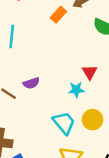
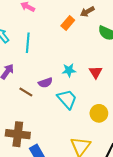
cyan star: (76, 90) -> (69, 70), moved
cyan trapezoid: (64, 123) -> (67, 99), moved

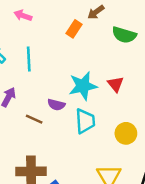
cyan star: (69, 70) -> (83, 86), size x1.6
purple semicircle: (45, 83) -> (56, 105), turned 40
cyan trapezoid: (67, 99) -> (85, 121), turned 45

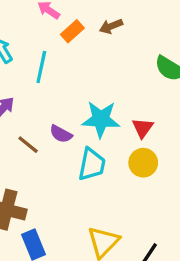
brown arrow: (96, 12) -> (111, 26), moved
orange rectangle: (74, 29) -> (72, 31), moved
yellow circle: (126, 133) -> (143, 163), moved

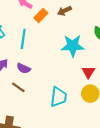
cyan star: (101, 119) -> (73, 46), moved
purple semicircle: (61, 134) -> (24, 68), moved

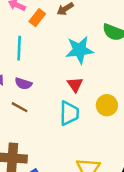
red triangle: (88, 72) -> (75, 85), moved

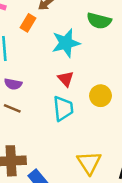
orange rectangle: (37, 18) -> (28, 23), moved

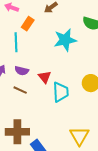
orange rectangle: (28, 23) -> (28, 24), moved
red triangle: (66, 79) -> (45, 77), moved

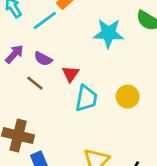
cyan line: (16, 42) -> (45, 20), turned 42

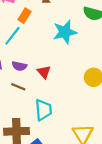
cyan trapezoid: (86, 98) -> (43, 110), moved

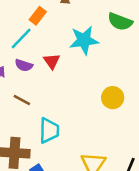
purple semicircle: (19, 66) -> (24, 65), moved
red triangle: (44, 72) -> (52, 61), moved

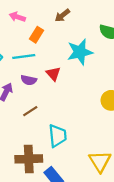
cyan line: (21, 39) -> (24, 56), turned 45
brown line: (22, 100) -> (30, 111), turned -56

